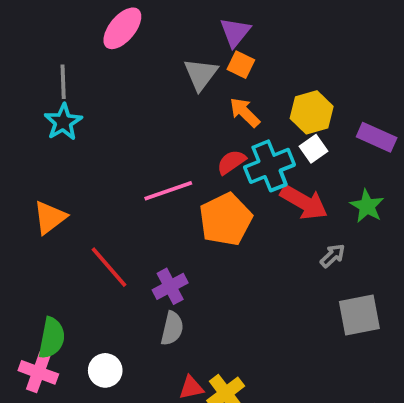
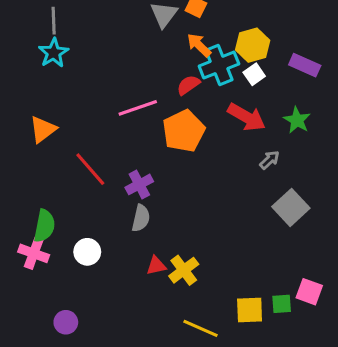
cyan cross: (270, 166) -> (219, 65), moved
gray square: (359, 315) -> (291, 207), turned -32

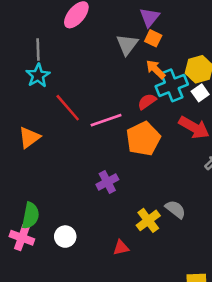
red line: (90, 169) -> (68, 108), moved
gray semicircle: (141, 218) -> (175, 209), moved, turned -65
yellow cross: (184, 270) -> (148, 220), moved

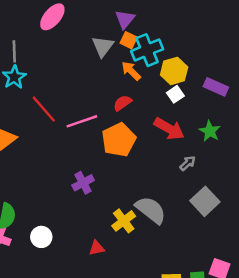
cyan cross: (172, 85) -> (147, 50), moved
gray semicircle: (175, 209) -> (151, 210), size x1.5

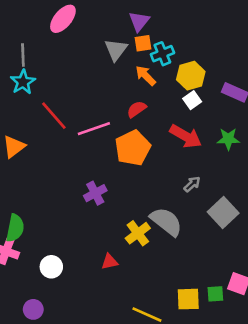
orange square: (129, 40) -> (143, 43), turned -35
cyan cross: (147, 50) -> (162, 54), size x0.7
green star: (210, 131) -> (228, 139), turned -30
gray arrow: (188, 163) -> (192, 184), moved
white circle: (41, 237) -> (51, 267), moved

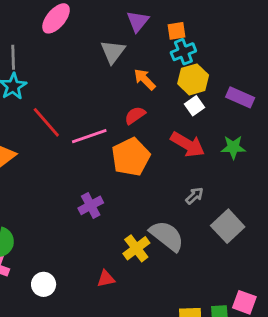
orange square: (143, 43) -> (176, 31), moved
cyan cross: (162, 54) -> (183, 52), moved

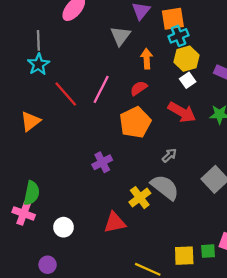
orange square: (176, 31) -> (173, 19), size x1.5
orange arrow: (145, 79) -> (147, 59), turned 42
pink line: (89, 136) -> (101, 89), moved, turned -44
gray arrow: (195, 196) -> (169, 155), moved
red triangle: (106, 279) -> (115, 223), size x1.5

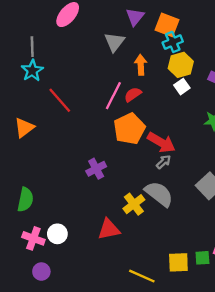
orange square: (173, 19) -> (167, 25), turned 30
pink line: (101, 89) -> (113, 96), moved
red arrow: (182, 112) -> (161, 142), moved
pink cross: (24, 213) -> (33, 238), moved

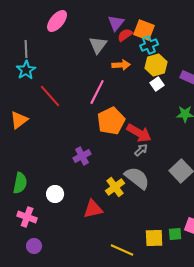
orange arrow: (141, 65) -> (121, 65), turned 90
red semicircle: (133, 95) -> (125, 35), moved
white circle: (57, 234) -> (55, 194), moved

